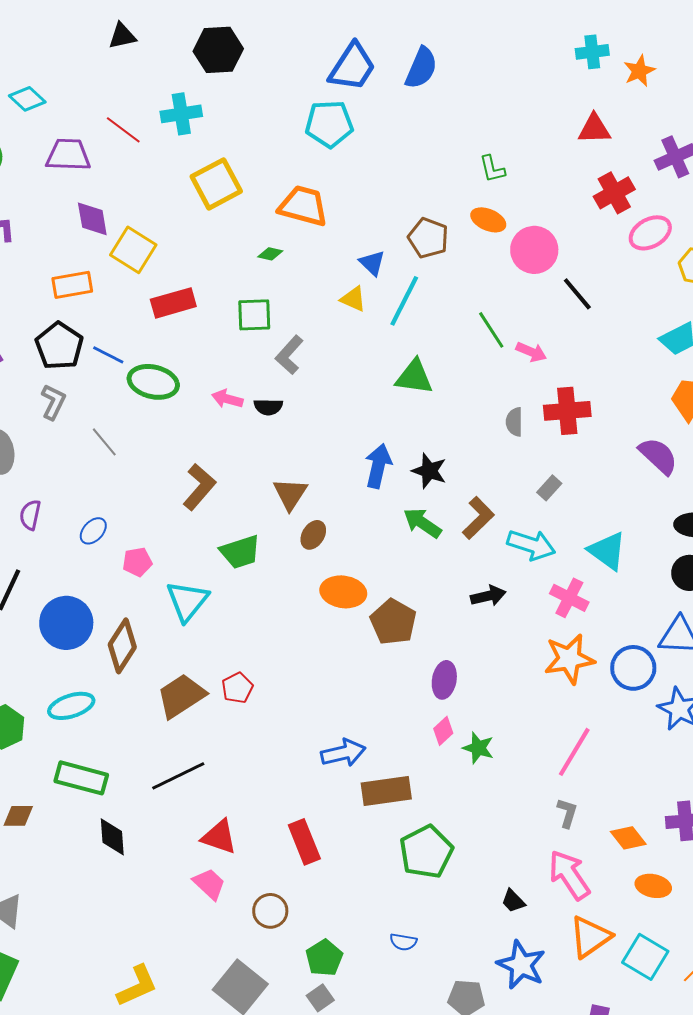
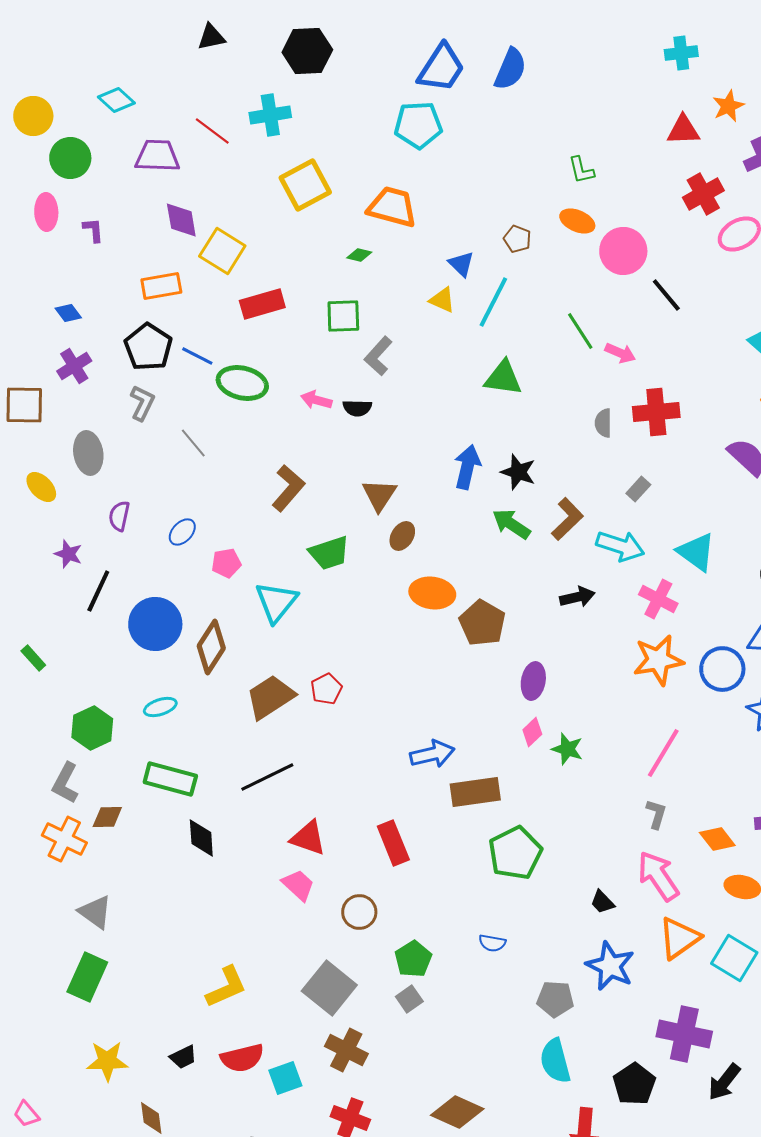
orange star: (639, 71) -> (728, 106), moved
brown pentagon: (428, 238) -> (517, 239), size x0.7
cyan ellipse: (71, 706) -> (160, 707), size x0.7

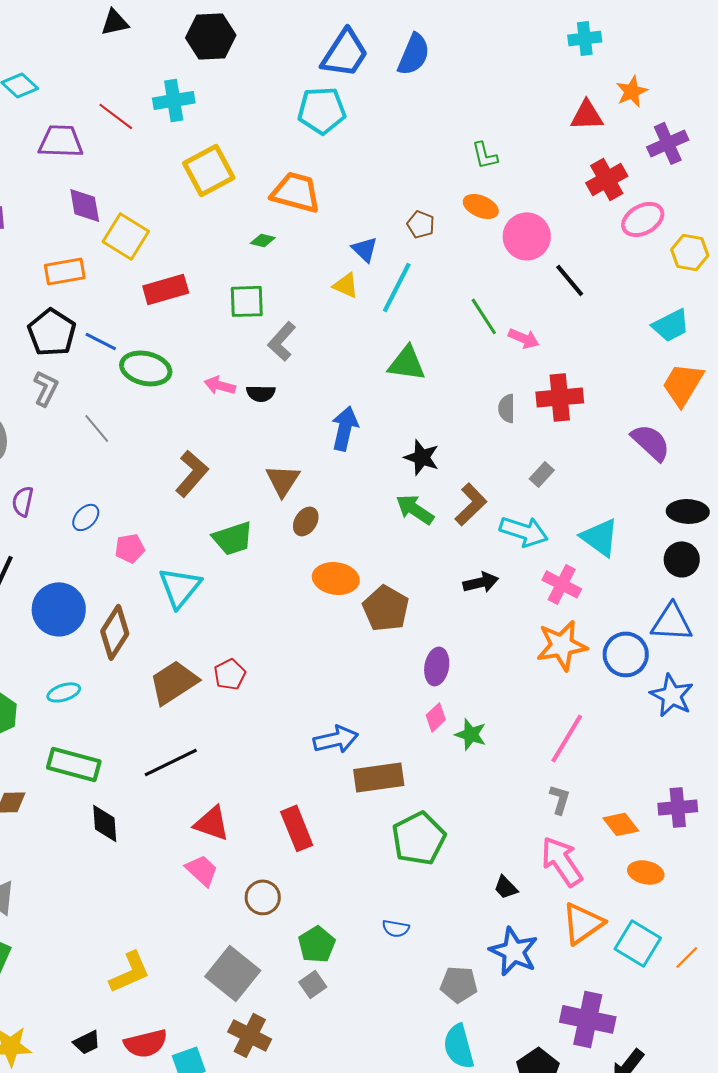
blue arrow: (467, 467) -> (345, 428), moved

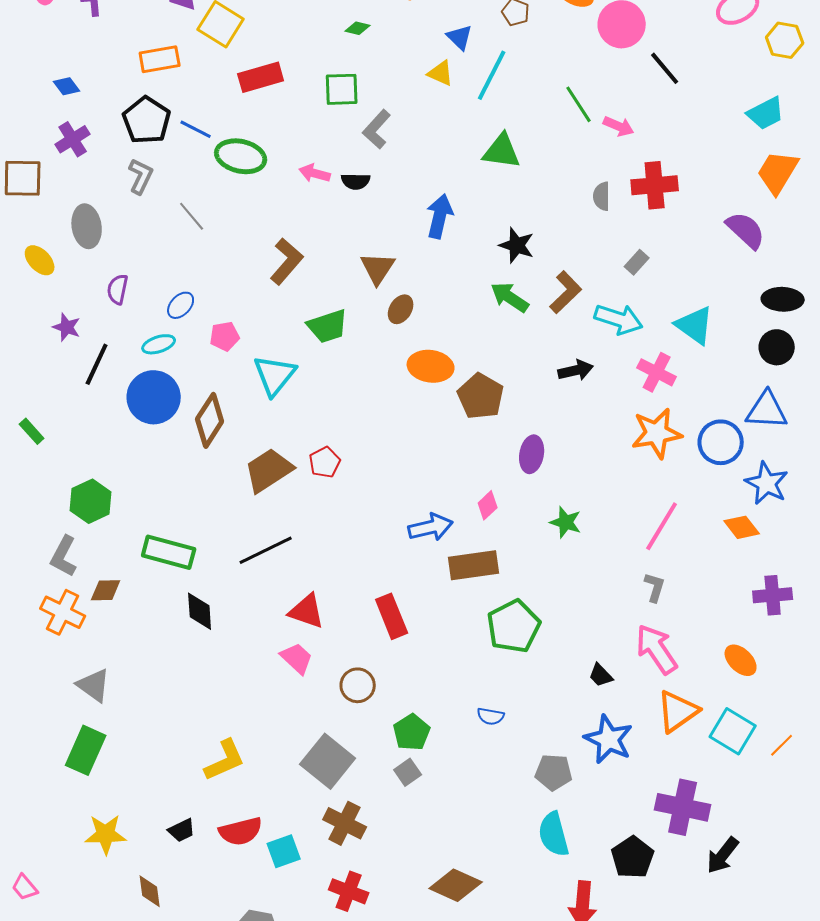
cyan ellipse: (64, 692) -> (159, 344), moved
pink diamond: (436, 717) -> (488, 505), moved
orange diamond: (621, 824) -> (742, 527), moved
orange ellipse: (646, 872) -> (741, 660), turned 32

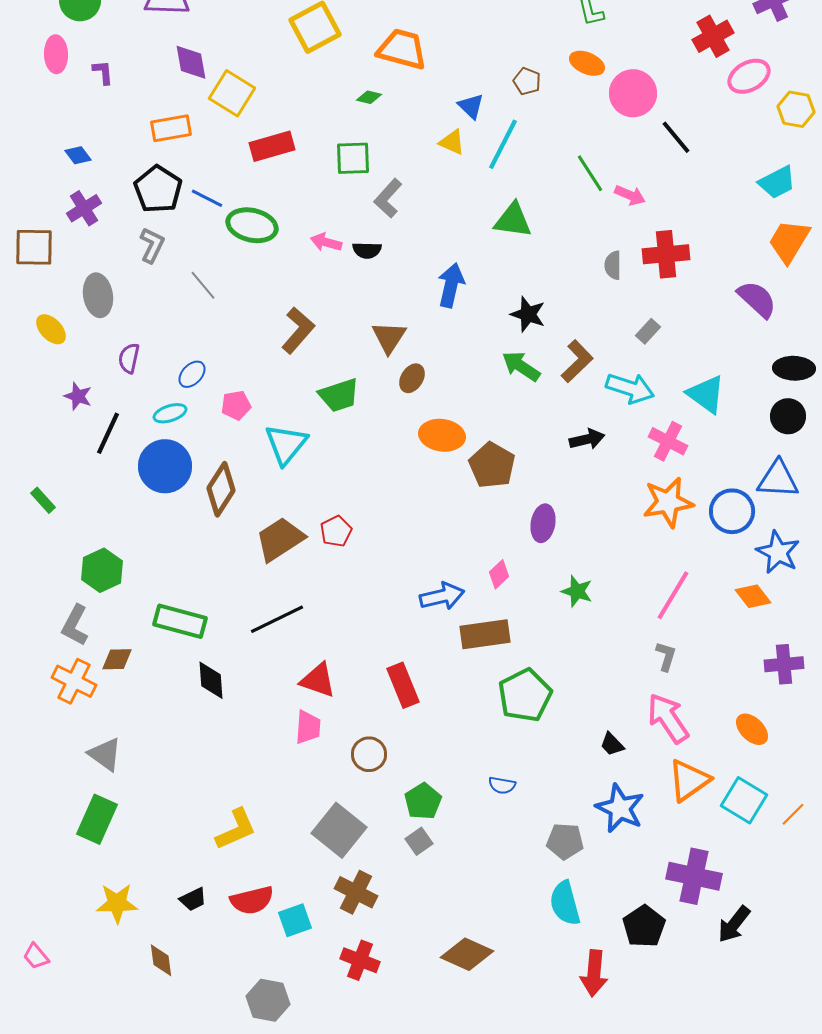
pink trapezoid: (297, 658) -> (308, 727), turned 51

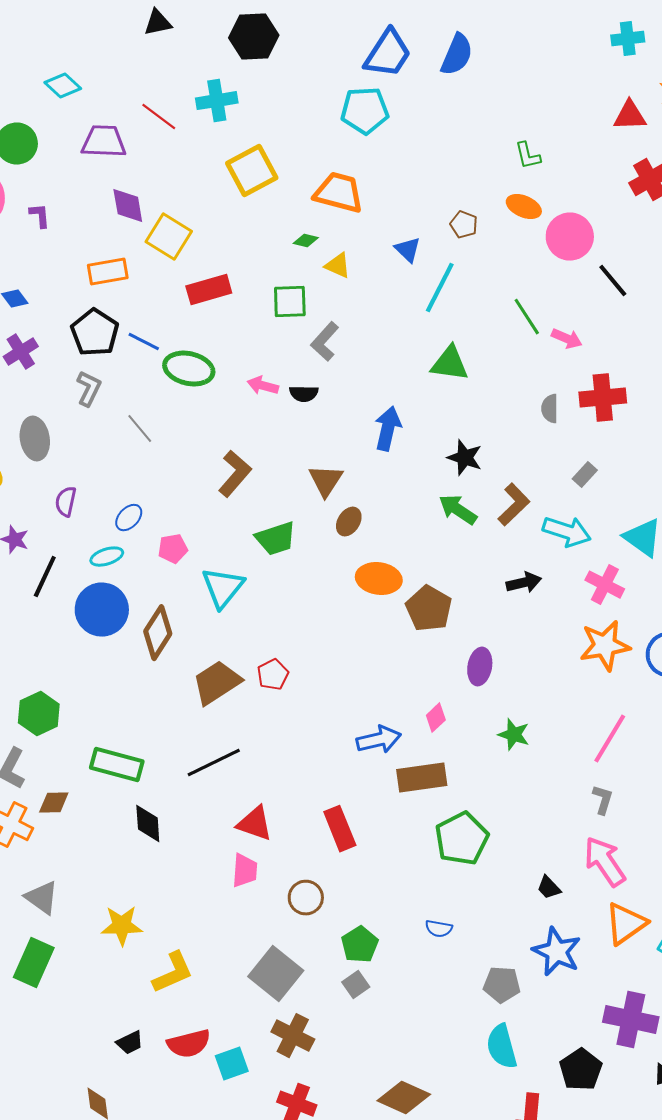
yellow triangle: (452, 142) -> (338, 266), moved
yellow star: (117, 903) -> (122, 926), moved

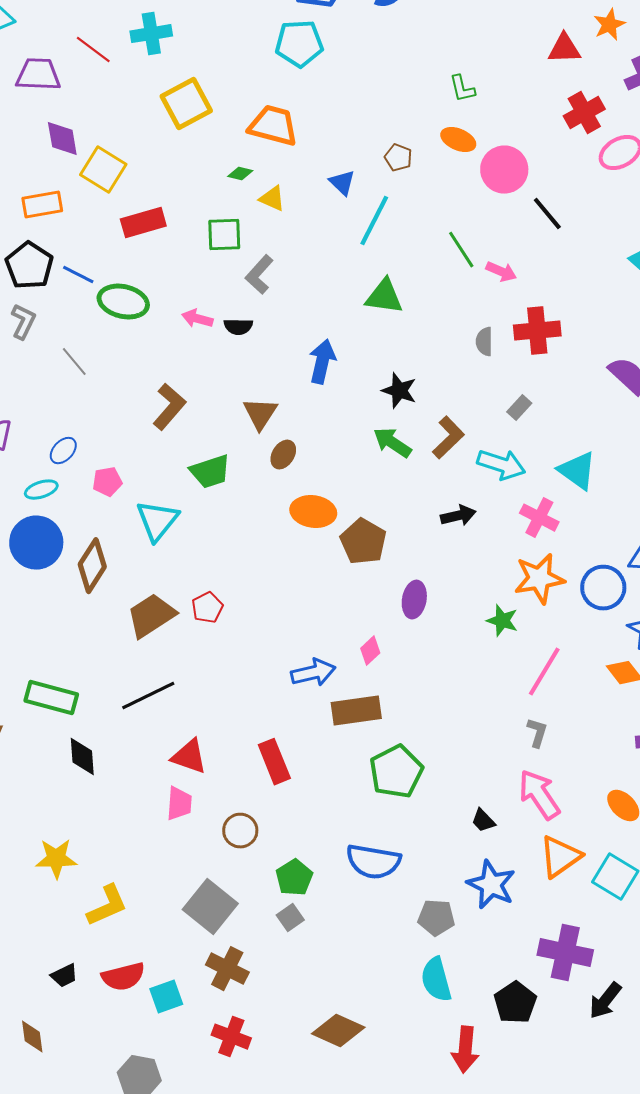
green star: (514, 735) -> (502, 621), moved
blue semicircle: (439, 929) -> (373, 862), size x2.0

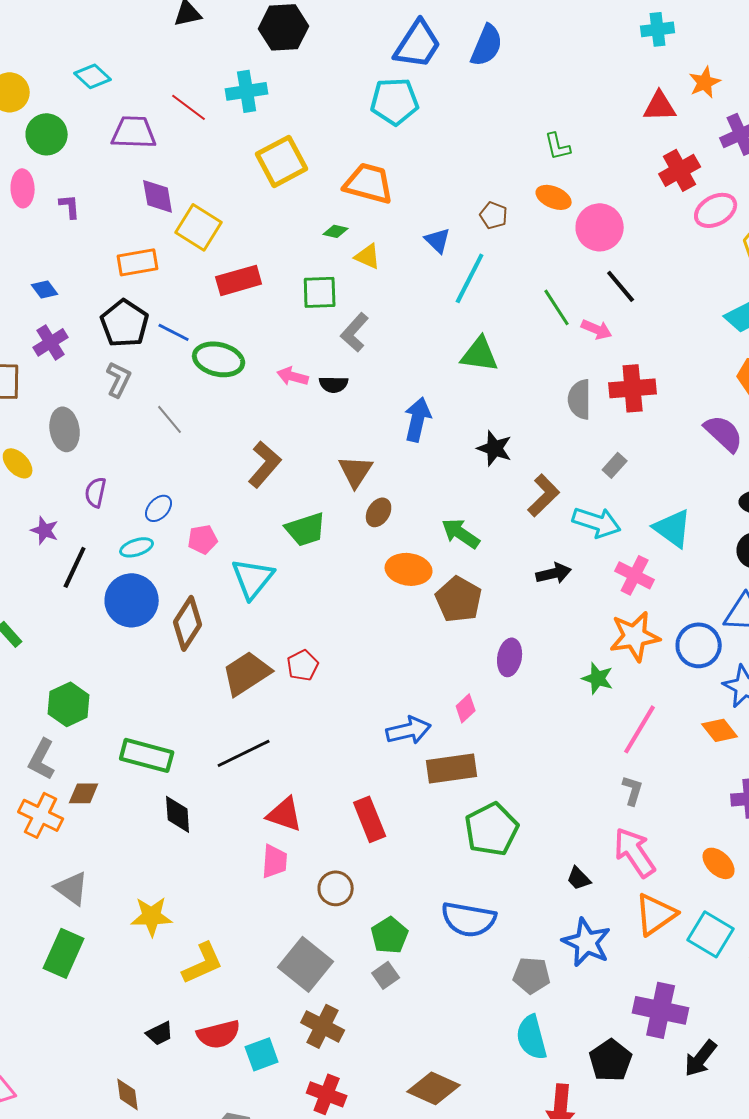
black line: (547, 214) -> (621, 286), moved
gray semicircle: (484, 342) -> (580, 399), size x1.4
green arrow: (392, 443) -> (461, 533), moved

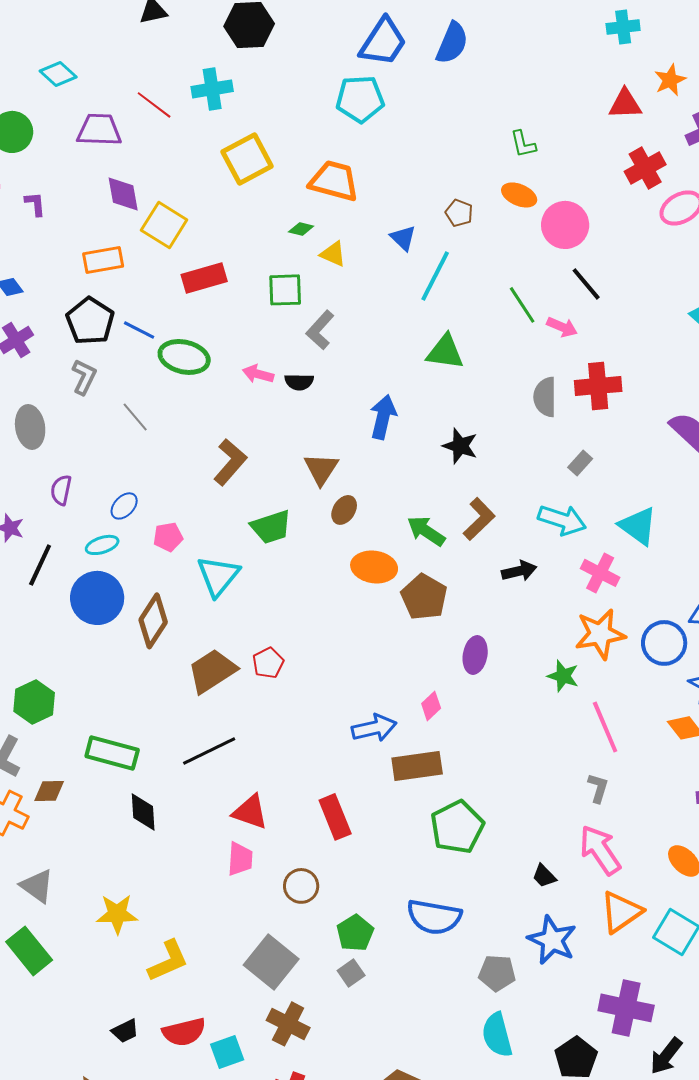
brown L-shape: (544, 495) -> (479, 519), moved
pink line: (640, 729) -> (605, 727), turned -54
green rectangle: (64, 953) -> (29, 951), turned -63

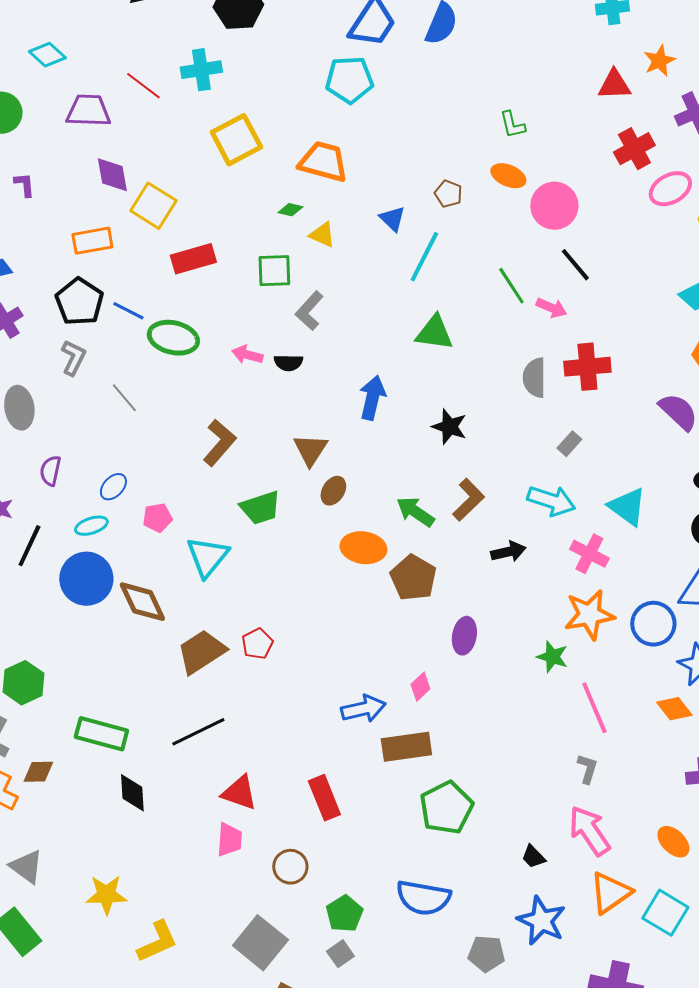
brown diamond: (153, 621) -> (142, 602), turned -58

